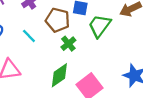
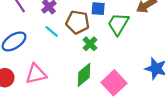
cyan line: (29, 36) -> (52, 31), moved

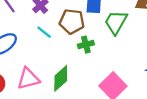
green cross: (90, 44) -> (86, 45), turned 32
green diamond: (84, 75) -> (61, 78), moved

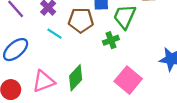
green cross: (86, 45) -> (111, 40), moved

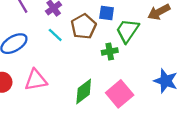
brown pentagon: (81, 20) -> (84, 26), turned 30
green diamond: (76, 78) -> (84, 91), moved

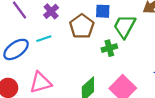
cyan line: (55, 35) -> (44, 39), moved, turned -56

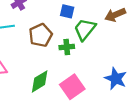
brown pentagon: (82, 26) -> (41, 35), moved

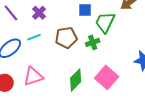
brown pentagon: (41, 35) -> (66, 38), turned 30

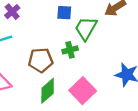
brown pentagon: (66, 38) -> (41, 60), moved

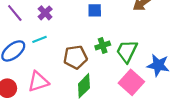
green trapezoid: (86, 28) -> (127, 51), moved
pink square: (83, 91) -> (131, 82), moved

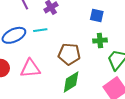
green cross: (103, 45) -> (100, 40), moved

